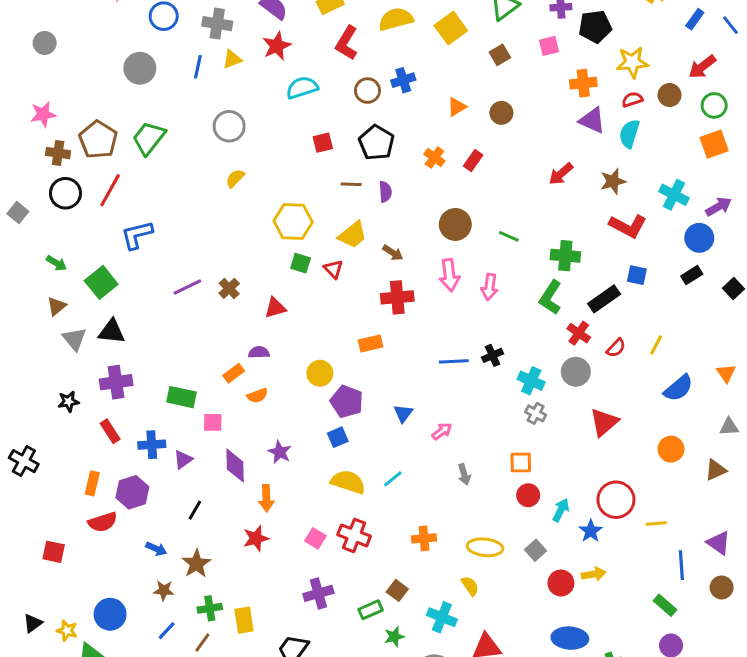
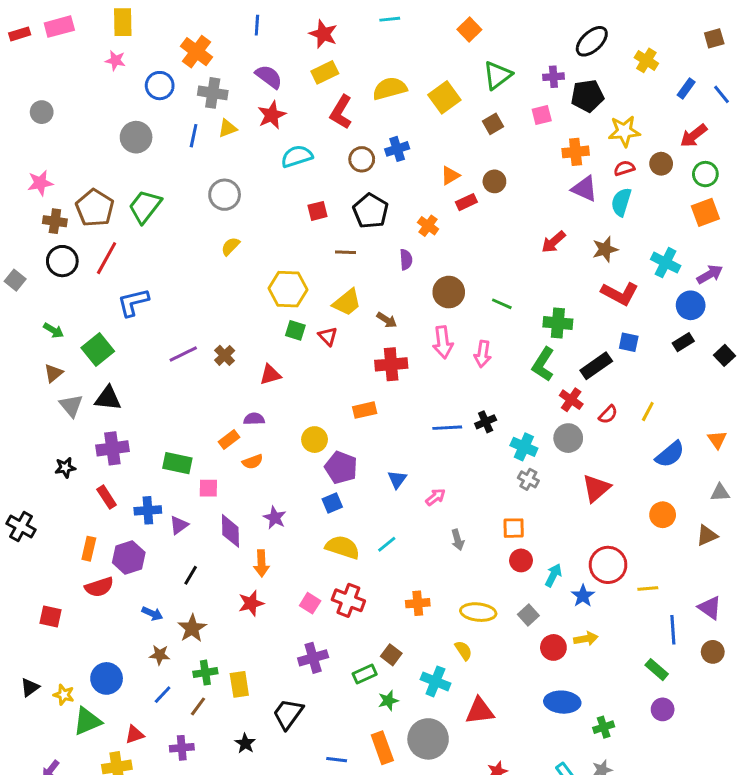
red rectangle: (473, 160) -> (466, 202), moved, turned 30
purple semicircle: (385, 192) -> (406, 260), moved

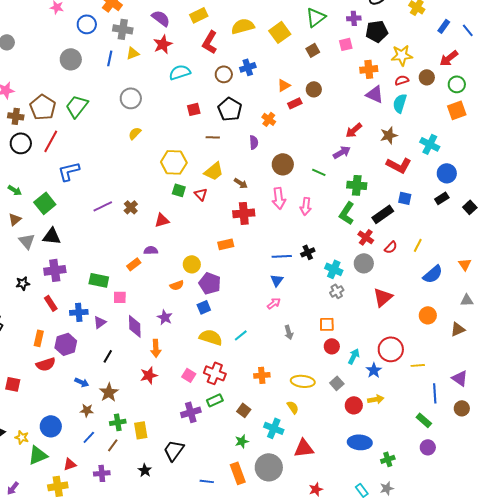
purple arrow: (710, 274) -> (342, 152), moved
orange semicircle: (253, 462) -> (177, 285), moved
blue triangle: (397, 479) -> (277, 280), moved
gray cross: (528, 479) -> (337, 291), turned 32
green rectangle: (365, 674) -> (215, 400), moved

